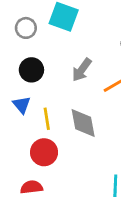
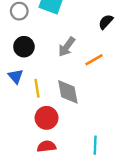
red circle: (44, 152) -> (47, 118), moved
red semicircle: (31, 187) -> (47, 146), moved

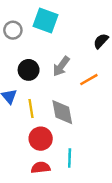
black circle: (24, 47) -> (29, 70), moved
cyan line: (95, 145) -> (70, 158), moved

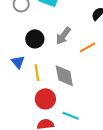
cyan line: (70, 158) -> (71, 116), turned -70

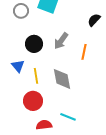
orange line: (88, 47) -> (84, 52), turned -49
red circle: (45, 99) -> (33, 101), moved

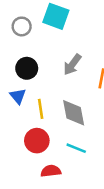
black circle: (34, 44) -> (27, 68), moved
cyan line: (68, 117) -> (76, 148), moved

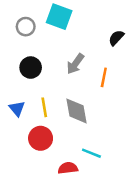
blue triangle: (18, 96) -> (17, 108), moved
cyan line: (76, 148) -> (91, 153), moved
red semicircle: (51, 171) -> (68, 168), moved

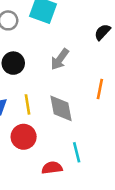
orange line: (104, 77) -> (100, 89), moved
cyan line: (91, 153) -> (77, 152), turned 54

